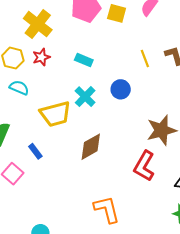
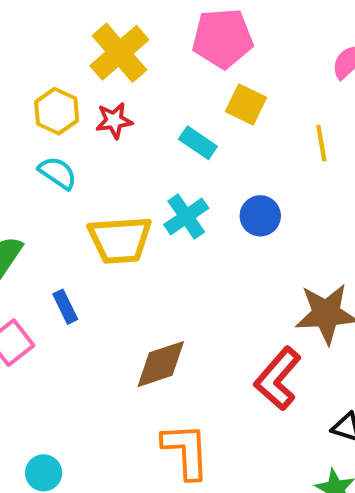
yellow square: (117, 13) -> (246, 105), moved
yellow line: (145, 59) -> (321, 143), moved
brown diamond: (91, 147) -> (161, 364), moved

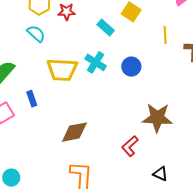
cyan cross: (186, 216) -> (96, 62), turned -30
red L-shape: (278, 379) -> (130, 146), size x0.7

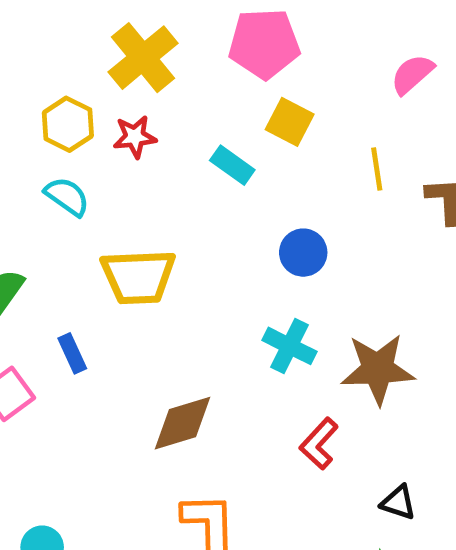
cyan cross: (96, 62) -> (290, 346), moved

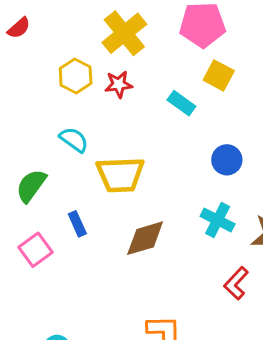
cyan semicircle: (67, 196) -> (74, 140), moved
brown diamond: (183, 423) -> (145, 238), moved

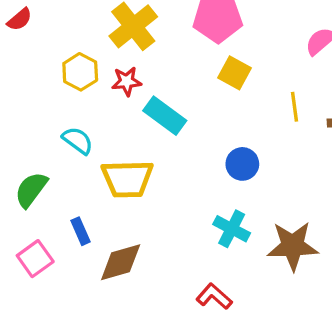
cyan rectangle: (181, 103) -> (165, 116), moved, size x1.4
brown diamond: (145, 238) -> (121, 262), moved
red L-shape: (236, 283) -> (214, 296), moved, turned 88

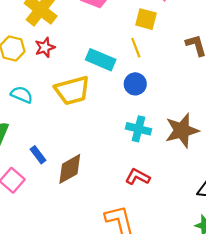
yellow square: (234, 73) -> (146, 19), moved
yellow line: (294, 107) -> (136, 48), moved
cyan rectangle: (165, 116) -> (101, 60), moved
yellow trapezoid: (127, 179) -> (72, 90), moved

